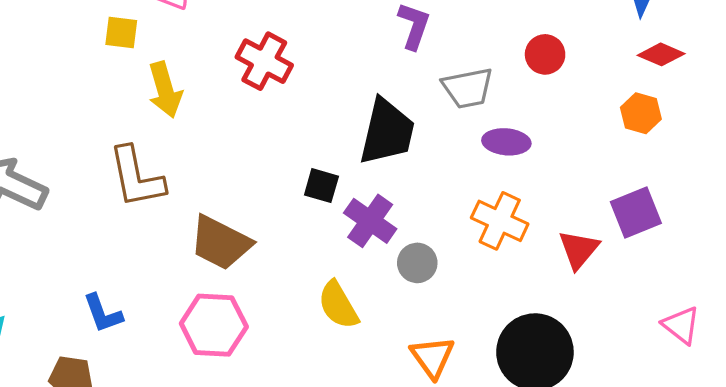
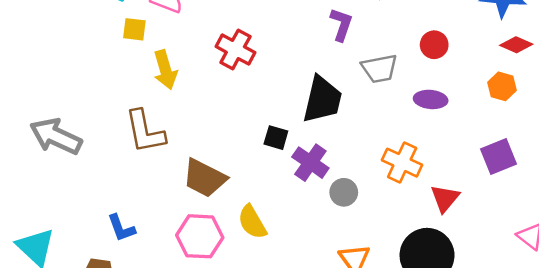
purple ellipse: (506, 142) -> (431, 99), moved
red triangle: (579, 249) -> (445, 198), moved
yellow semicircle: (338, 305) -> (252, 222), moved

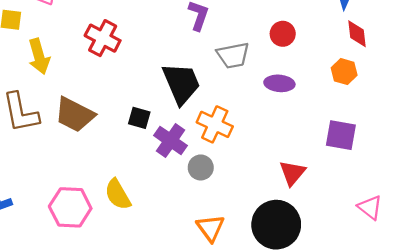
red diamond: (516, 45) -> (357, 34), turned 60
black trapezoid: (322, 99) -> (181, 83), turned -36
purple square: (498, 157) -> (341, 135), turned 32
orange cross: (402, 163) -> (215, 124), moved
brown trapezoid: (205, 178) -> (75, 115), moved

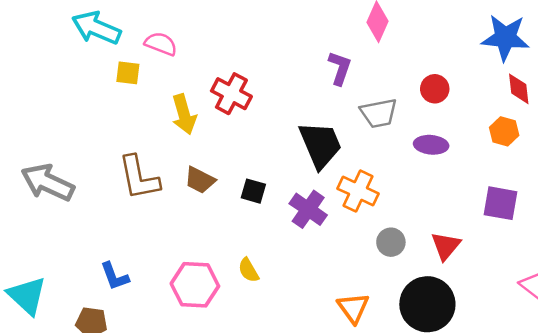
yellow arrow: (39, 56) -> (184, 114), moved
brown trapezoid: (75, 115) -> (200, 180), size x0.7
black square: (139, 118) -> (253, 191), moved
gray circle: (201, 167) -> (391, 242), moved
yellow semicircle: (118, 194) -> (248, 270), size x0.7

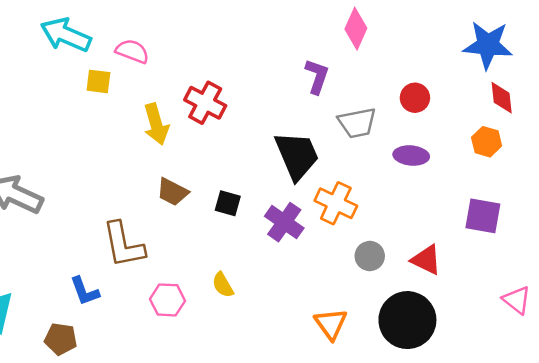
brown L-shape: (139, 178) -> (124, 245), moved
red triangle: (446, 246) -> (426, 260), turned -44
pink hexagon: (195, 285) -> (167, 300), size x0.7

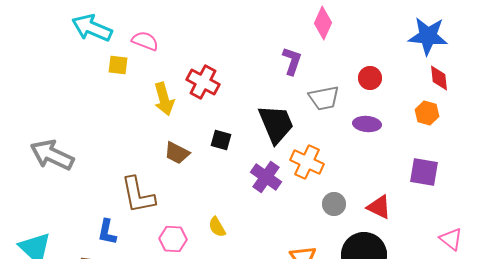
black square: (228, 203) -> (221, 140), moved
blue L-shape: (85, 291) -> (107, 232), turned 32

